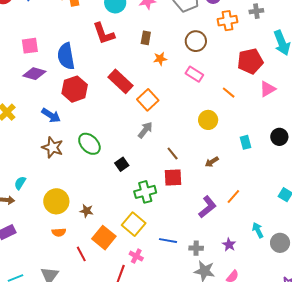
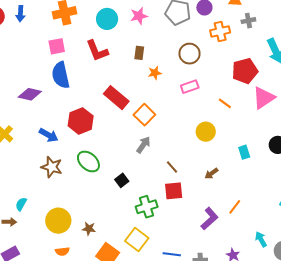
pink square: (30, 46) -> (57, 46), moved
pink rectangle: (194, 74) -> (190, 87), turned -48
red hexagon: (75, 89) -> (81, 121), moved
pink triangle: (268, 89) -> (264, 98), size x1.4

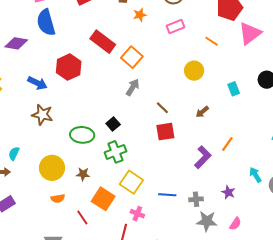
green ellipse: (88, 161) -> (82, 135), moved, turned -35
green cross: (147, 207) -> (116, 152), moved

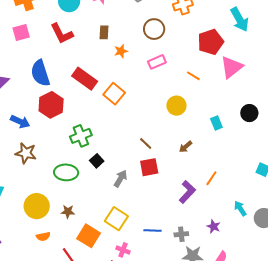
blue semicircle: (46, 23) -> (40, 73), moved
gray arrow: (133, 87) -> (121, 179), moved
green cross: (116, 152) -> (81, 136), moved

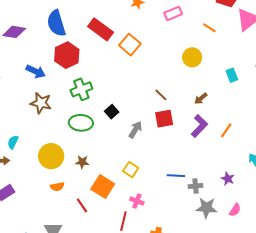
green cross: (81, 136) -> (81, 89), moved
purple L-shape: (187, 192) -> (199, 126), moved
yellow square: (116, 219) -> (131, 170), size x0.7
blue line: (152, 230) -> (176, 176), moved

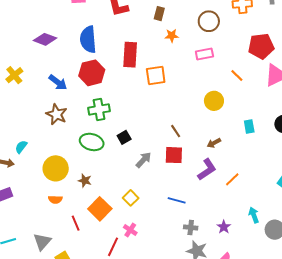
red rectangle: (101, 29) -> (130, 55), turned 45
orange square: (130, 45) -> (156, 76), turned 30
blue line: (176, 176) -> (177, 200), moved

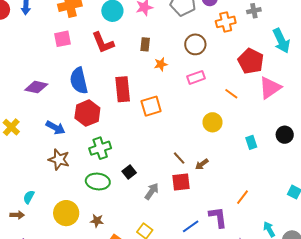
red pentagon: (261, 46) -> (251, 61), turned -30
brown arrow: (214, 143) -> (202, 164), moved
purple L-shape: (207, 170) -> (218, 217), moved, turned -55
blue line: (177, 200) -> (191, 226), turned -42

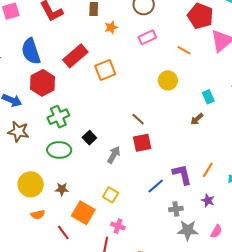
red rectangle: (123, 89) -> (75, 56), turned 60
brown arrow: (202, 164) -> (197, 119), moved
orange line: (242, 197) -> (208, 170), moved

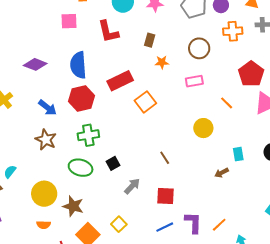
orange square: (105, 70) -> (145, 102), turned -30
red square: (142, 143) -> (165, 196), moved
brown star: (62, 189) -> (73, 206), size x1.5

